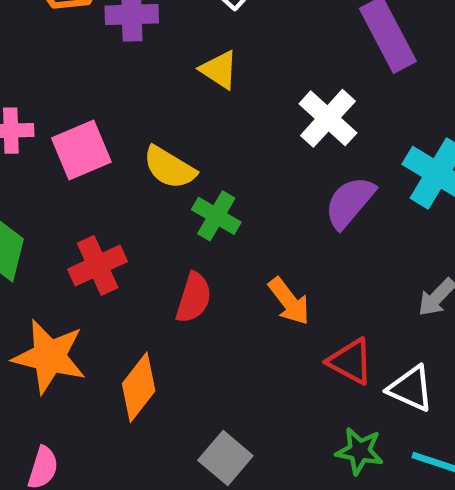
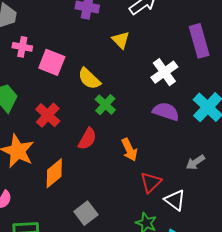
pink square: (81, 150) -> (52, 62), turned 32
purple semicircle: (350, 202) -> (166, 112), turned 56
red cross: (98, 265) -> (48, 115), turned -35
red triangle: (350, 361) -> (151, 182), turned 35

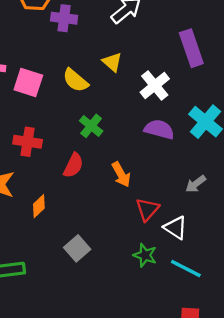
yellow triangle: (121, 40) -> (112, 62), moved
yellow semicircle: (89, 79) -> (75, 80), moved
red cross: (48, 115) -> (28, 142), turned -30
orange diamond: (54, 173) -> (39, 206), size x0.7

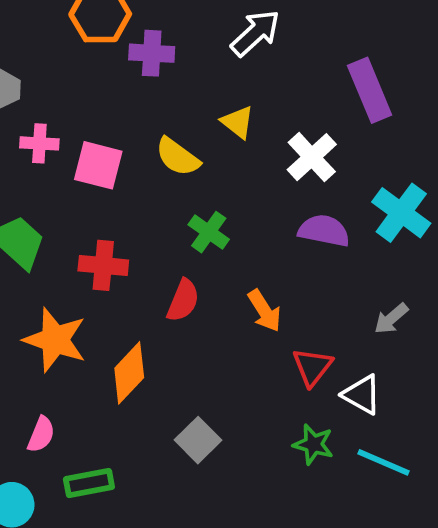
orange diamond: (39, 206) -> (129, 373), size x1.5

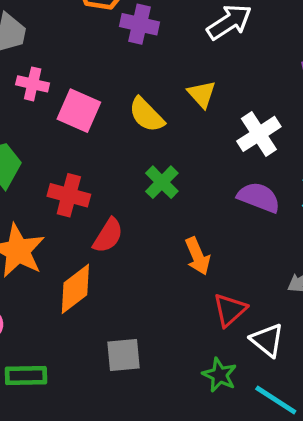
red semicircle: (183, 300) -> (108, 236), moved
gray square: (198, 440) -> (123, 355), turned 30

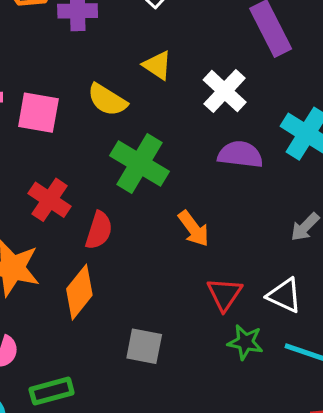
green cross: (162, 182) -> (140, 164), size x1.6
red cross: (69, 195) -> (50, 200), turned 33
red triangle: (230, 310) -> (224, 294), moved
gray square: (123, 355) -> (144, 346), turned 30

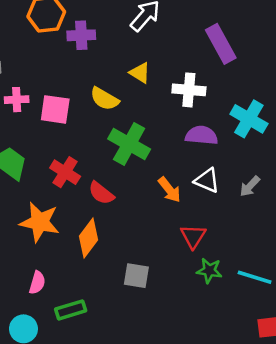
white cross: (225, 91) -> (189, 90), turned -36
red semicircle: (99, 230) -> (101, 193), turned 112
white triangle: (284, 295) -> (207, 180), moved

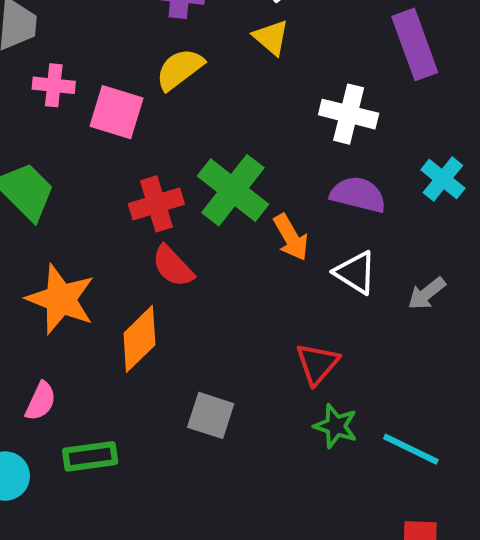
yellow triangle: (140, 73) -> (271, 37), moved
yellow semicircle: (104, 99) -> (180, 69), moved, turned 104
cyan cross: (249, 119) -> (443, 179), size x0.7
red cross: (65, 172) -> (156, 204), moved, turned 32
orange arrow: (169, 190) -> (291, 237), moved

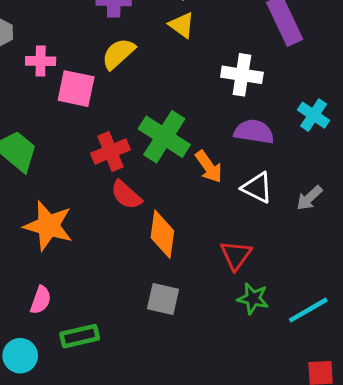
pink cross: (54, 85) -> (41, 61), moved
orange diamond: (139, 339) -> (162, 234), moved, turned -33
cyan line: (411, 449) -> (308, 310), turned -51

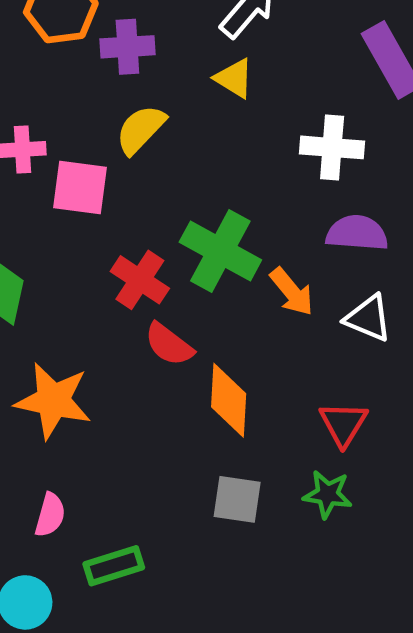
red cross: (111, 152) -> (140, 280), turned -30
green star: (253, 298) -> (328, 494), moved

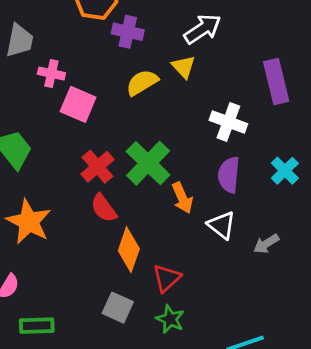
yellow semicircle: (141, 129) -> (142, 82), moved
purple semicircle: (357, 233) -> (229, 175), turned -105
red triangle: (343, 424) -> (167, 278), moved

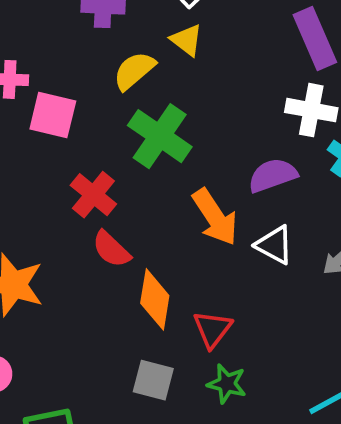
white cross: (228, 122) -> (311, 110), moved
green cross: (148, 163) -> (160, 136), moved
purple semicircle: (229, 175) -> (273, 175), turned 75
orange arrow: (182, 198) -> (215, 217), size x1.4

